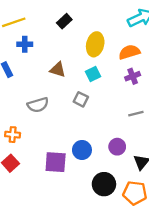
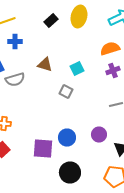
yellow ellipse: (95, 44) -> (79, 16), moved
gray semicircle: (38, 105) -> (15, 80), moved
black circle: (104, 184) -> (70, 172), moved

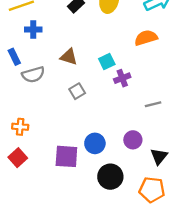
purple cross: (113, 70) -> (122, 78), moved
gray square: (66, 92) -> (77, 91), moved, turned 32
black circle: (70, 172) -> (110, 177), moved

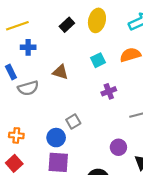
cyan square: (107, 62) -> (98, 60), moved
gray square: (77, 91) -> (73, 121), moved
blue circle: (95, 143) -> (56, 138), moved

